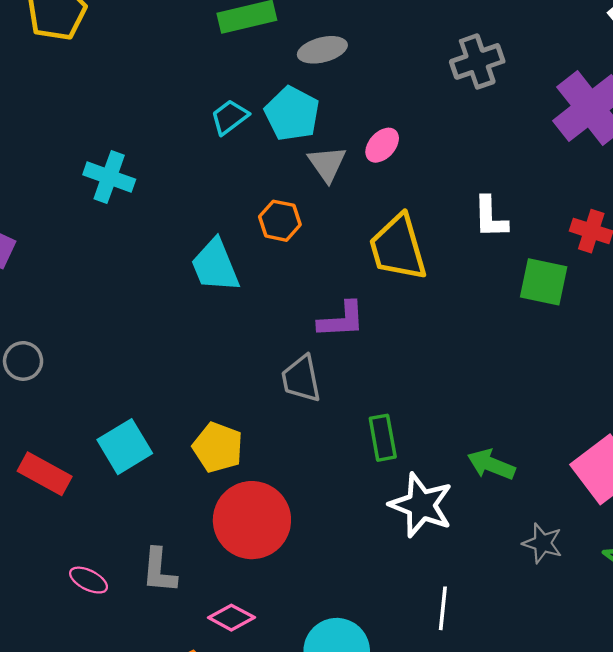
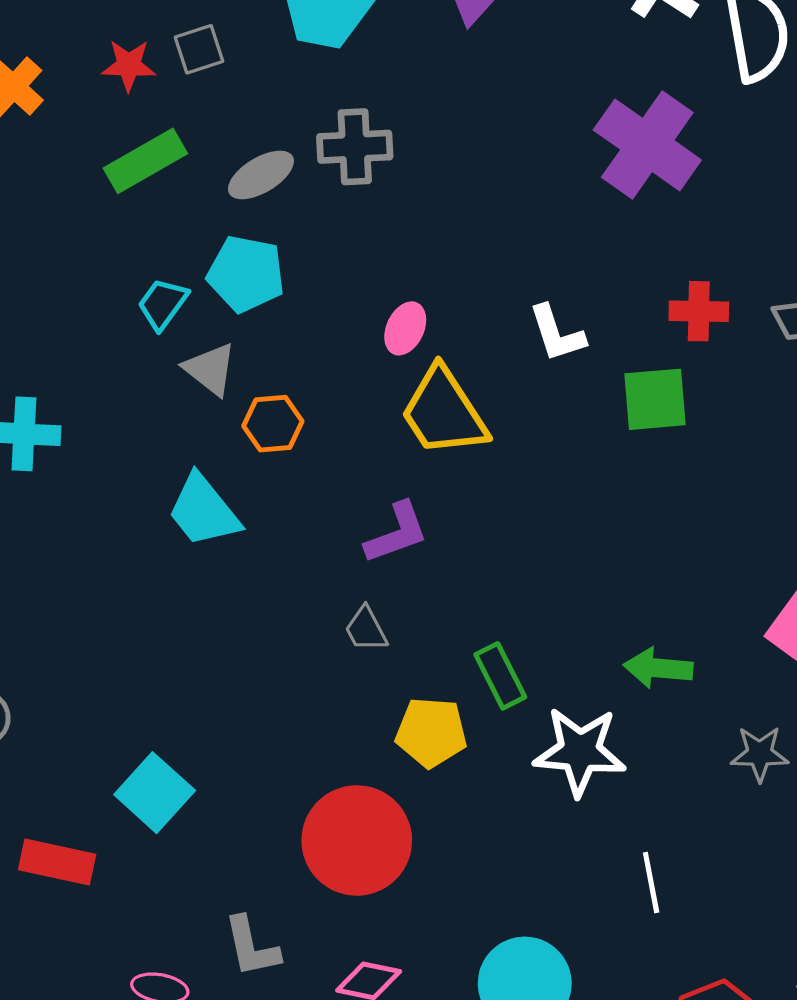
gray cross: (477, 61) -> (355, 147), moved, turned 33
pink ellipse: (382, 145) -> (405, 328), moved
gray triangle: (327, 164) -> (210, 369), moved
gray trapezoid: (301, 379) -> (366, 629), size x0.7
yellow pentagon: (218, 447) -> (431, 732), moved

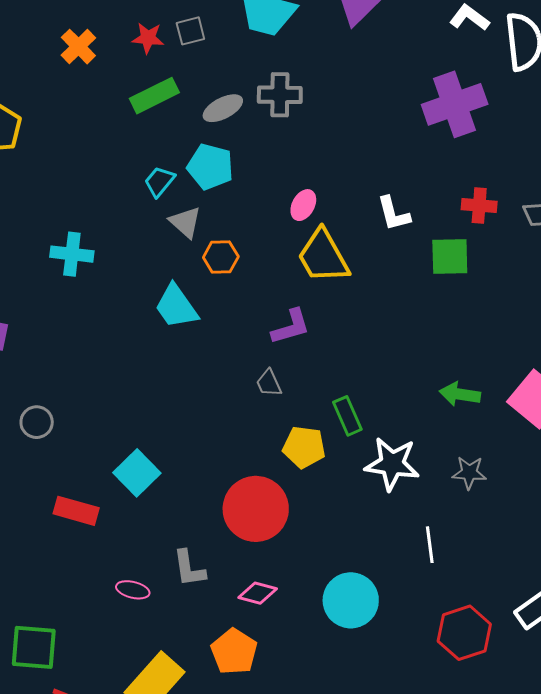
purple cross: (647, 145) -> (455, 104), turned 32
green arrow: (658, 668) -> (460, 394), moved
gray star: (760, 754) -> (469, 473), moved

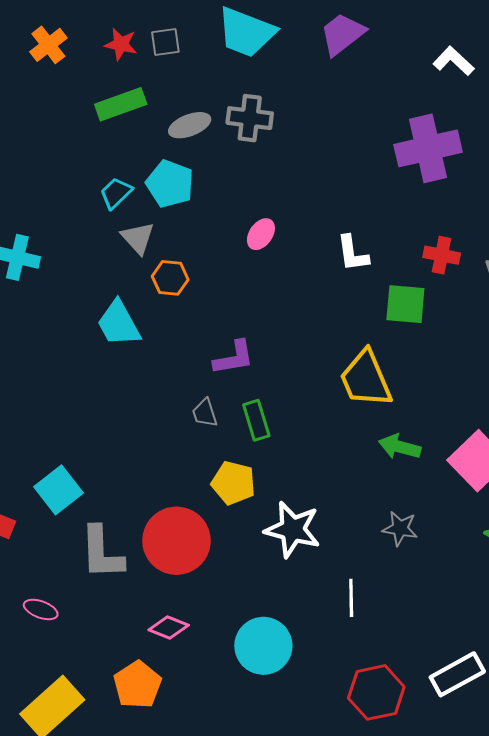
yellow trapezoid: (323, 256) -> (366, 379), moved
green rectangle: (347, 416) -> (256, 420), moved
white star: (392, 464) -> (293, 530), moved
gray L-shape: (189, 568) -> (102, 553), moved, size x1.4

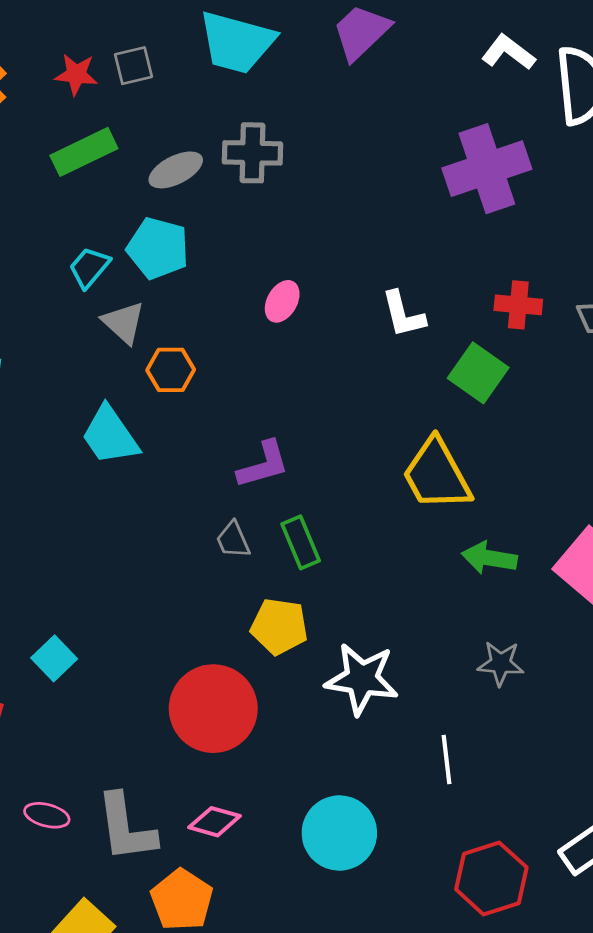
green square: (405, 304) -> (478, 373), turned 36
cyan square: (58, 490) -> (54, 658), size x0.7
gray L-shape: (102, 553) -> (126, 828), moved

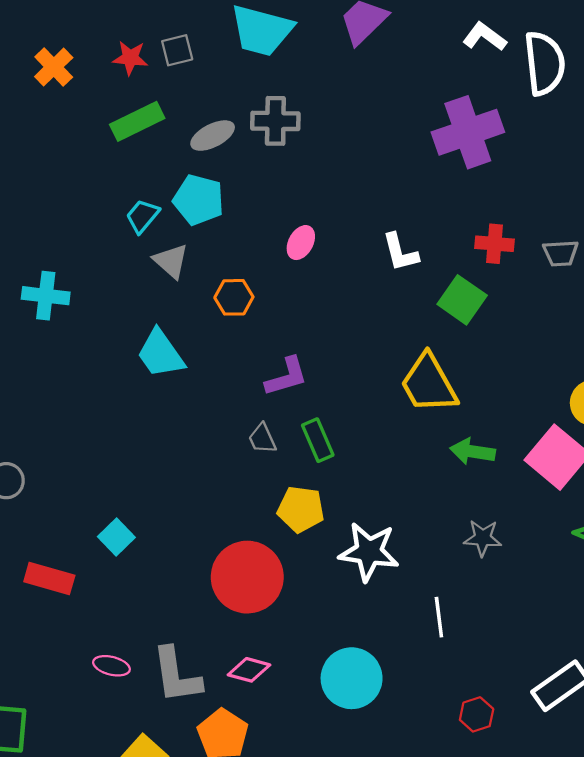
orange hexagon: (171, 370) -> (234, 297), moved
red hexagon: (491, 878) -> (477, 714), size x0.6

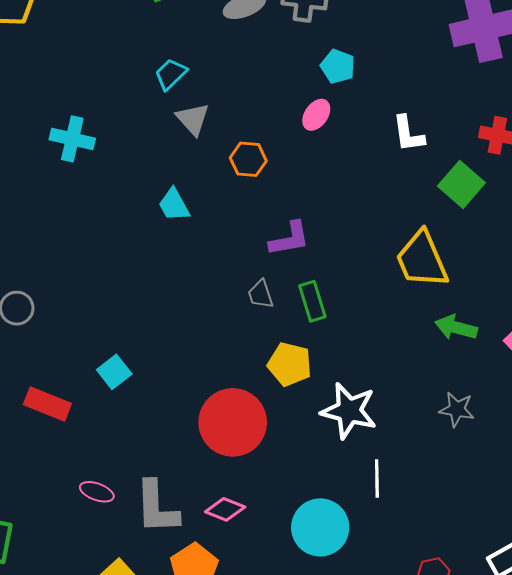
cyan pentagon: (199, 200) -> (338, 66), moved, size x0.7
cyan trapezoid: (161, 354) -> (174, 205), size x0.7
white line: (439, 617) -> (377, 479), moved

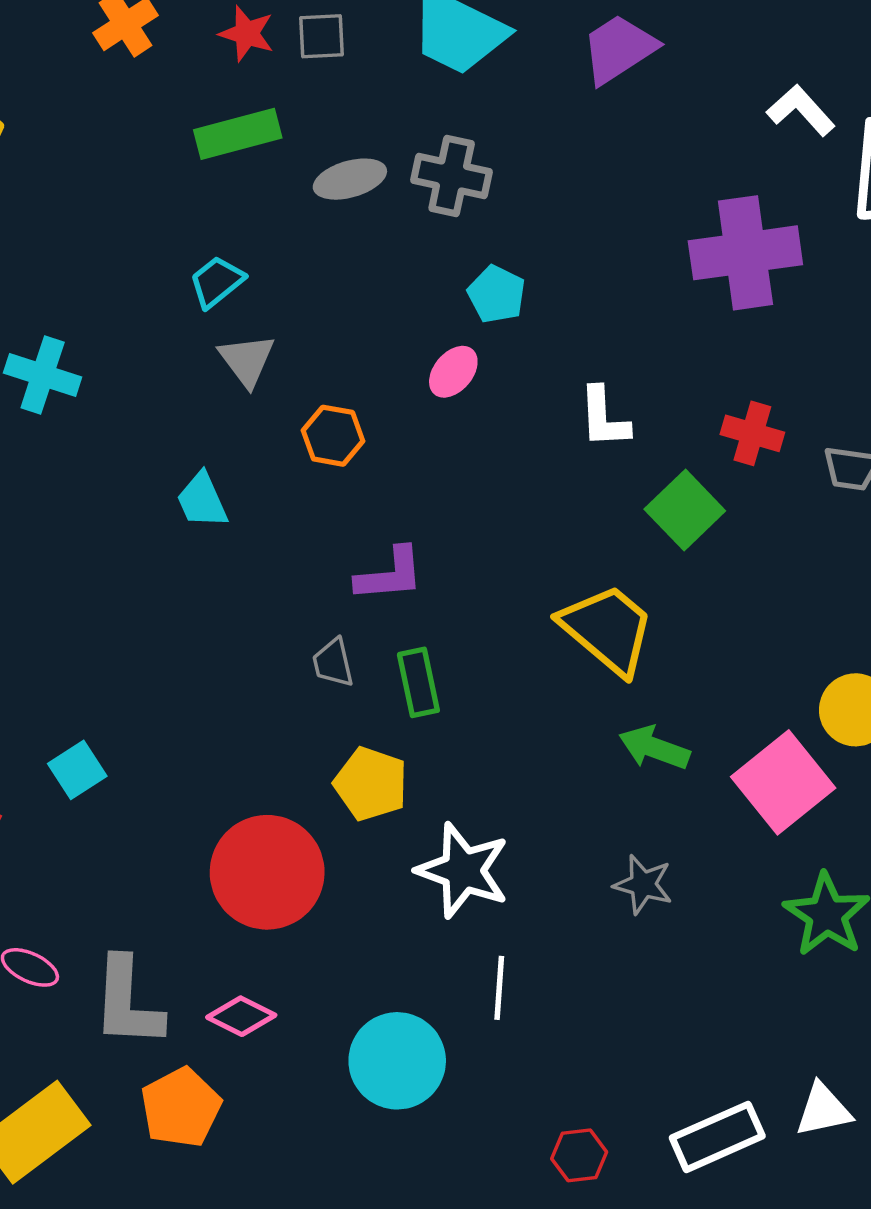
yellow trapezoid: (422, 260) -> (607, 629), turned 148

